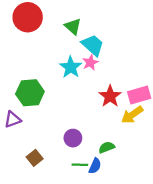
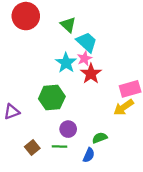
green hexagon: (30, 93) -> (52, 98), moved
red star: (110, 96) -> (91, 74), moved
green line: (80, 165) -> (59, 146), moved

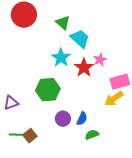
pink star: (84, 58) -> (100, 60), moved
green semicircle: (100, 138) -> (92, 135), moved
green line: (59, 146) -> (16, 135), moved
blue semicircle: (89, 155) -> (82, 119), moved

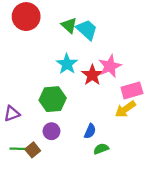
cyan trapezoid: (80, 39) -> (87, 30), moved
pink star: (100, 60) -> (110, 66), size x1.5
purple circle: (63, 119) -> (51, 131), moved

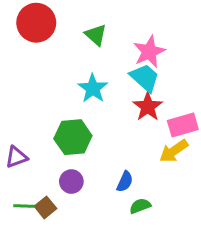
cyan trapezoid: (87, 30) -> (145, 78), moved
pink star: (110, 66) -> (149, 52), moved
red star: (92, 75) -> (148, 107), moved

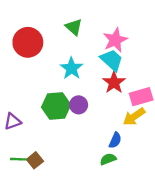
red circle: (36, 23) -> (28, 42), moved
purple circle: (71, 182) -> (79, 105), moved
blue semicircle: (125, 182) -> (115, 140), moved

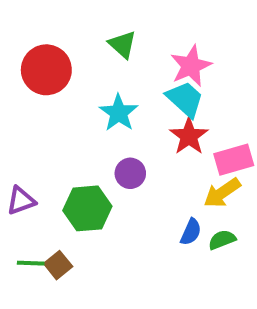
green hexagon: (56, 106) -> (87, 208), moved
green semicircle: (108, 159) -> (222, 240), moved

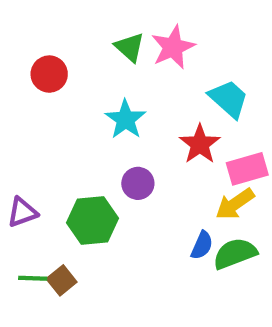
pink star: (191, 66) -> (173, 47), moved
red circle: (46, 70) -> (49, 74), size x0.7
cyan trapezoid: (185, 99) -> (229, 99), moved
green semicircle: (222, 240) -> (235, 254), size x1.5

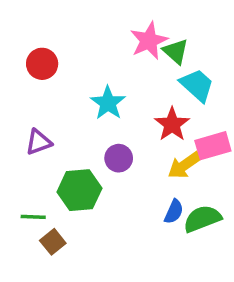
green triangle: (130, 47) -> (176, 51), moved
yellow arrow: (235, 204) -> (185, 165), moved
purple triangle: (22, 212) -> (39, 142), moved
green line: (33, 278) -> (33, 217), moved

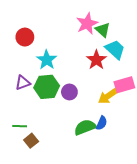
cyan star: (108, 103) -> (47, 60), moved
red star: (172, 124) -> (96, 60), moved
green hexagon: (79, 190) -> (47, 87), moved
green semicircle: (202, 219) -> (85, 127), moved

